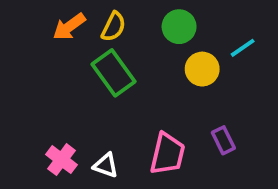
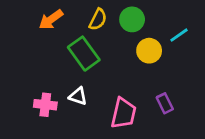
yellow semicircle: (114, 27) -> (98, 19), moved
pink cross: (61, 160) -> (45, 105), moved, turned -30
white triangle: (106, 165) -> (78, 96), moved

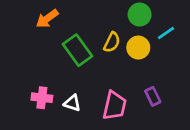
yellow semicircle: (98, 19) -> (112, 42), moved
green circle: (132, 19) -> (140, 15), moved
white triangle: (78, 96) -> (72, 103), moved

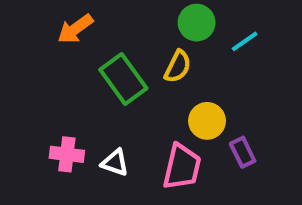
green circle: (140, 15) -> (197, 23), moved
cyan line: (166, 33) -> (245, 41), moved
yellow circle: (138, 48) -> (207, 121), moved

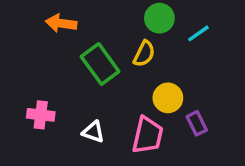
orange arrow: (75, 29) -> (61, 23), turned 44
pink cross: (67, 154) -> (41, 115), moved

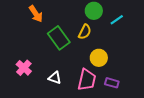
orange arrow: (61, 23) -> (36, 14), turned -132
pink cross: (41, 115) -> (24, 68), turned 35
purple rectangle: (197, 123) -> (112, 83), moved, turned -48

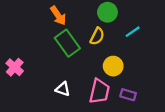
orange arrow: (36, 14) -> (58, 16), moved
cyan line: (117, 20) -> (133, 32), moved
pink cross: (24, 68) -> (15, 67), moved

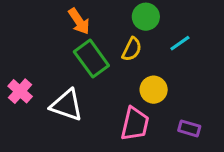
white triangle: (63, 89) -> (67, 105), moved, size x1.6
purple rectangle: (128, 95) -> (189, 128), moved

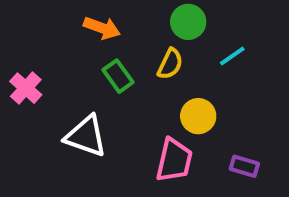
orange arrow: (79, 21) -> (102, 28), turned -36
green rectangle: (91, 59) -> (118, 76), size x0.7
pink cross: (20, 91) -> (26, 88), moved

